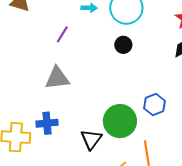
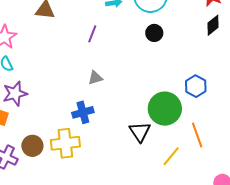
gray triangle: (57, 78) -> (95, 78), size x0.6
blue cross: (47, 123) -> (83, 112), moved

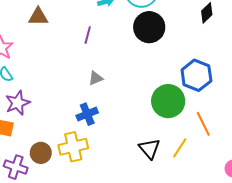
black circle: (154, 33) -> (149, 27), size x1.8
blue hexagon: (196, 86) -> (196, 75), size x1.4
black triangle: (140, 132) -> (149, 149), moved

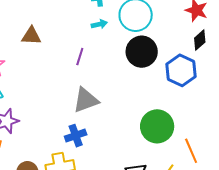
blue hexagon: (196, 75) -> (181, 70), moved
gray triangle: (96, 78) -> (86, 100), size x1.8

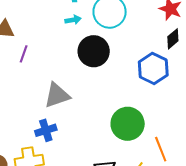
black circle: (142, 52) -> (94, 51), moved
purple line: (80, 57) -> (24, 54), moved

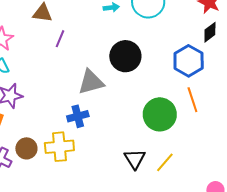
black circle: (94, 51) -> (125, 56), moved
orange line: (161, 149) -> (192, 100), moved

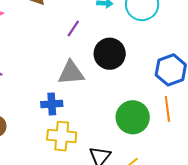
purple line: (60, 39) -> (73, 28), moved
yellow cross: (59, 147) -> (62, 136), moved

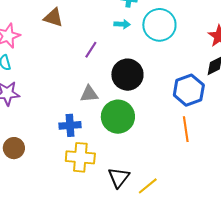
gray triangle: (71, 73) -> (89, 94), size x0.7
green circle: (133, 117) -> (118, 117), moved

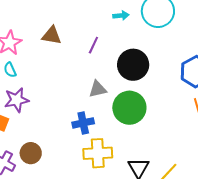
brown triangle: (53, 18) -> (52, 35), moved

